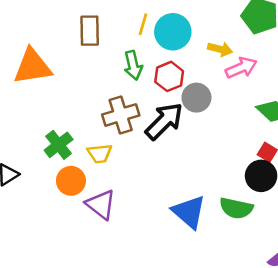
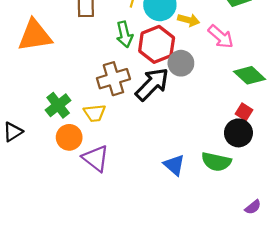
yellow arrow: (220, 49) -> (189, 20), moved
pink arrow: (241, 68) -> (221, 37), turned 64
red hexagon: (169, 76) -> (157, 44), size x1.4
blue triangle: (189, 212) -> (174, 165), size x0.7

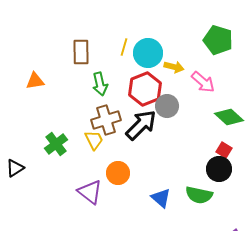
green arrow: (124, 34) -> (100, 84), moved
orange triangle: (35, 36) -> (35, 81), size x0.6
yellow trapezoid: (95, 113) -> (94, 140), moved, turned -110
orange circle: (69, 137) -> (118, 173), moved

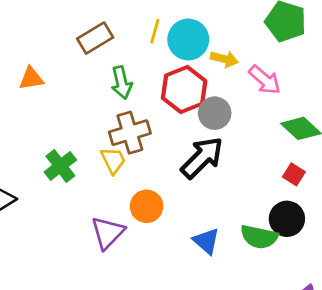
brown rectangle: (81, 52) -> (95, 38), turned 60
black arrow: (141, 125) -> (202, 158), moved
black circle: (219, 169) -> (287, 219), moved
purple triangle: (90, 192) -> (108, 233), turned 36

